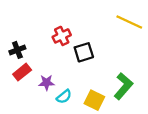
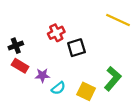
red rectangle: (22, 72) -> (20, 66), turned 70

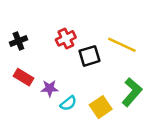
yellow line: (118, 20) -> (122, 45), moved
black cross: (16, 46) -> (18, 41), moved
yellow square: (86, 91) -> (101, 107), turned 30

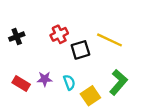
red rectangle: (23, 77) -> (21, 83), moved
cyan semicircle: (68, 103) -> (69, 82), moved, turned -72

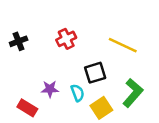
black square: (80, 50) -> (95, 73), moved
red rectangle: (21, 83) -> (27, 108), moved

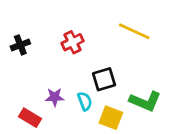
yellow line: (123, 45) -> (134, 31), moved
green L-shape: (133, 93) -> (145, 101), turned 72
yellow square: (101, 108) -> (111, 118), turned -35

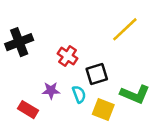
yellow line: (134, 31) -> (125, 29), turned -68
red cross: (72, 42) -> (68, 56), moved, turned -30
black cross: (20, 45) -> (19, 42), size x1.5

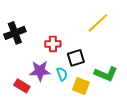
red cross: (68, 56) -> (53, 44), turned -35
purple star: (51, 90) -> (40, 71), size x1.5

